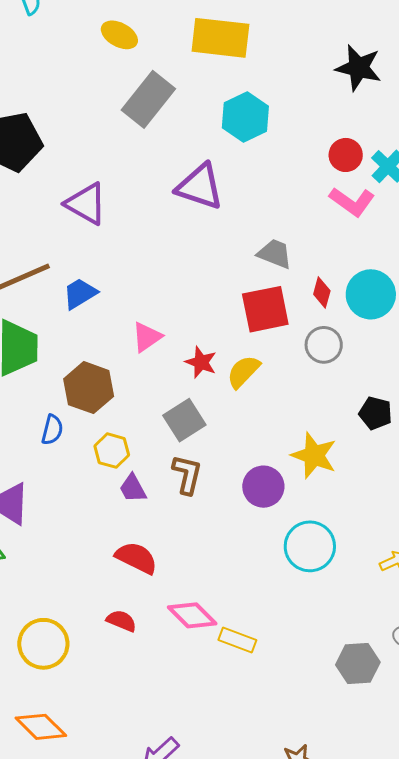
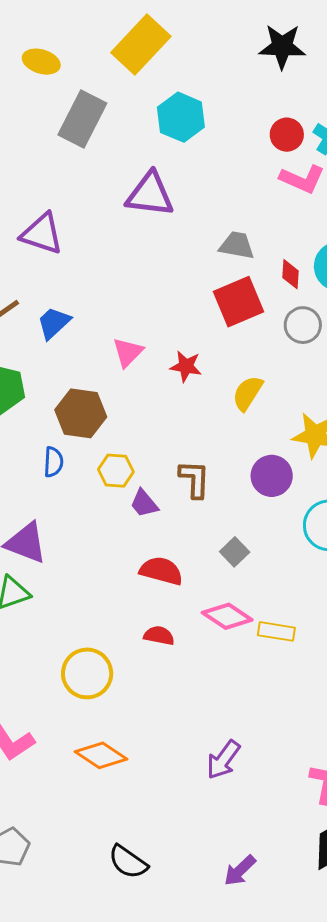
yellow rectangle: (220, 38) -> (141, 44), turned -42
yellow semicircle: (243, 372) -> (248, 393), moved
gray square: (184, 420) -> (235, 552), moved, size x0.7

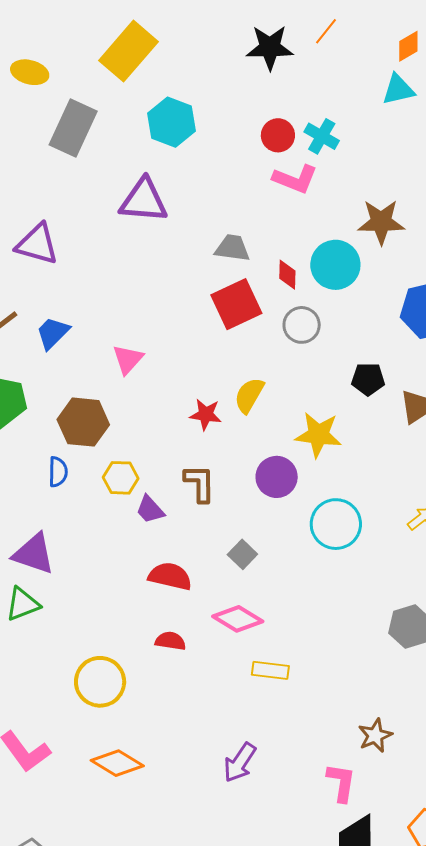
red star: (186, 366) -> (206, 414), moved
yellow rectangle: (276, 631) -> (270, 670), moved

